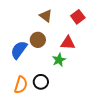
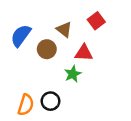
brown triangle: (46, 16) -> (64, 29), moved
blue semicircle: (19, 50) -> (21, 36), moved

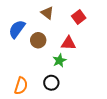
brown triangle: (64, 29) -> (47, 13), moved
black circle: (50, 101) -> (51, 83), moved

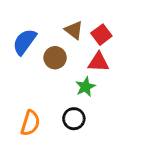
brown triangle: (47, 13) -> (74, 30), moved
red square: (79, 17) -> (101, 35), moved

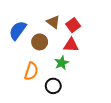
orange semicircle: (30, 123) -> (31, 71), moved

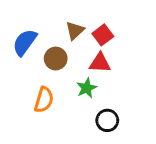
brown triangle: (53, 22) -> (75, 30), turned 40
black circle: (53, 86) -> (107, 120), moved

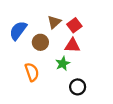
orange semicircle: (44, 100) -> (32, 72), turned -36

